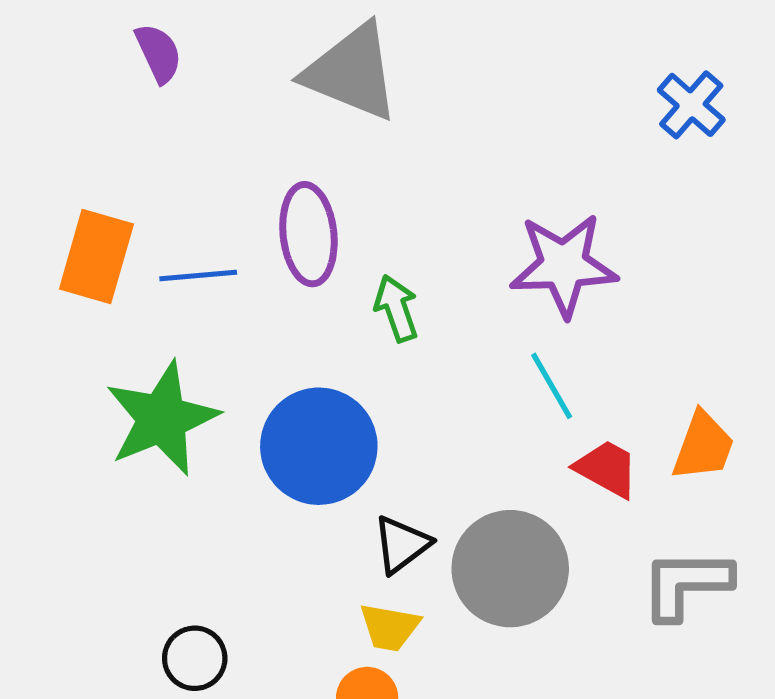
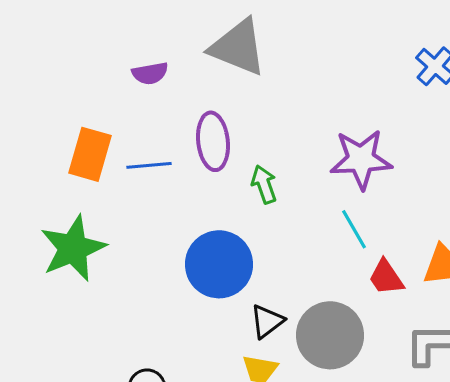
purple semicircle: (159, 53) -> (150, 73), moved, turned 105
green star: (162, 419) -> (73, 248), moved
red trapezoid: (607, 469) -> (386, 277), turned -153

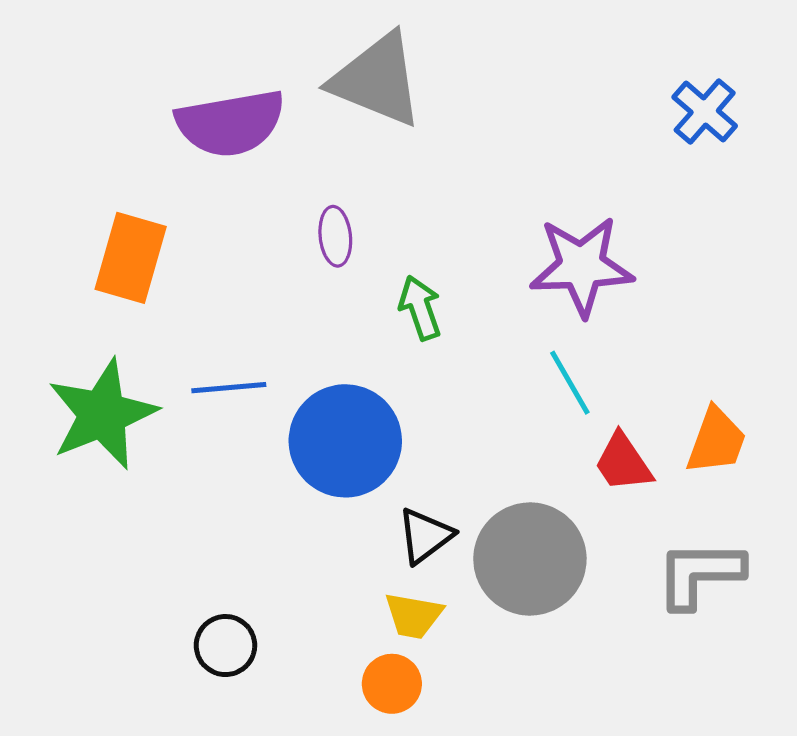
purple semicircle: (150, 73) -> (230, 123), size x1.8
purple ellipse: (213, 141) -> (335, 236), size x0.6
blue line: (149, 165) -> (229, 388), moved

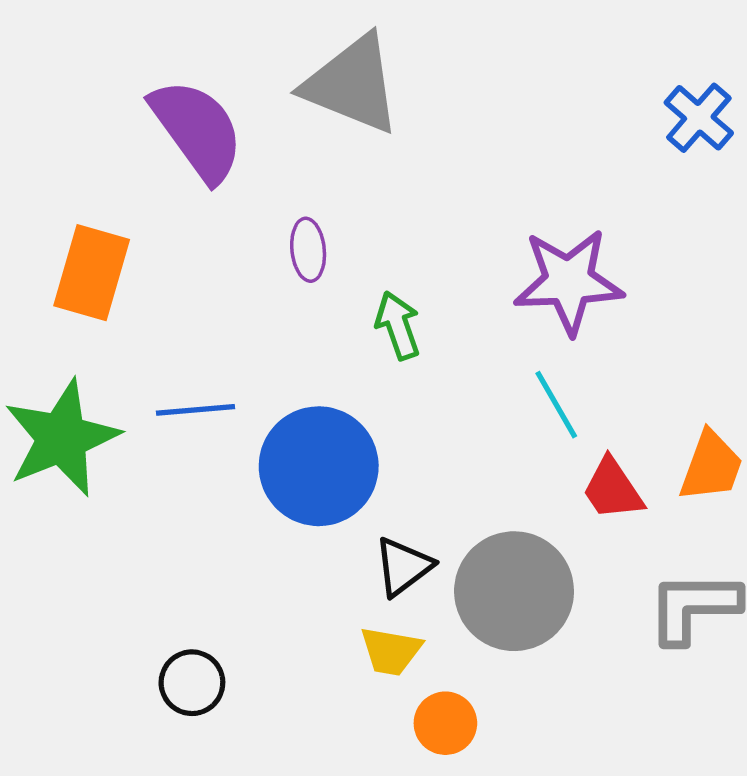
purple semicircle: (230, 123) -> (197, 130), turned -116
orange circle: (392, 684) -> (445, 723), moved

